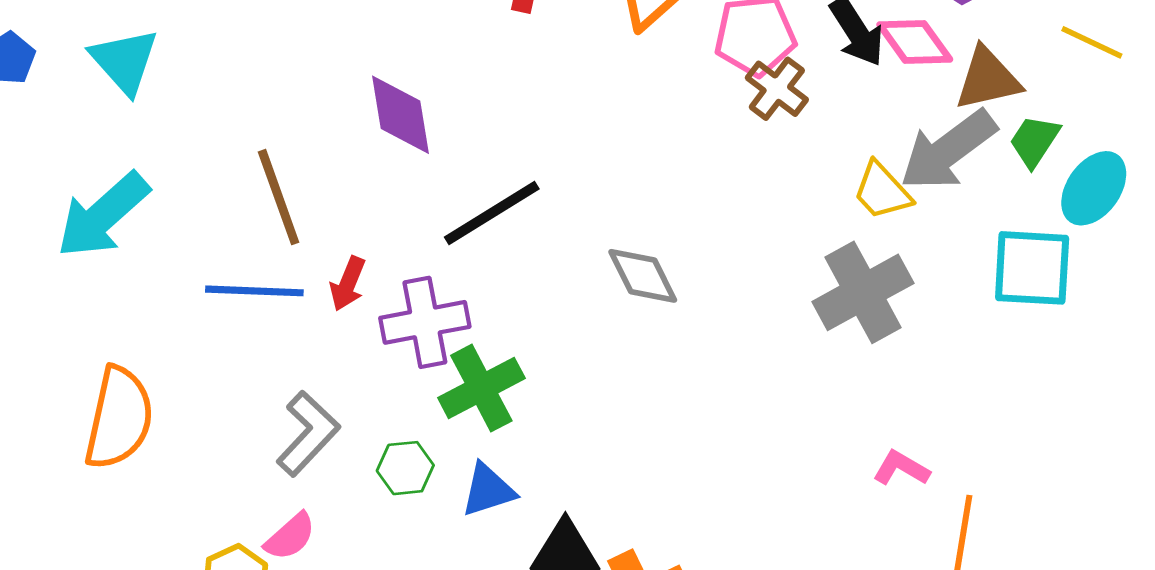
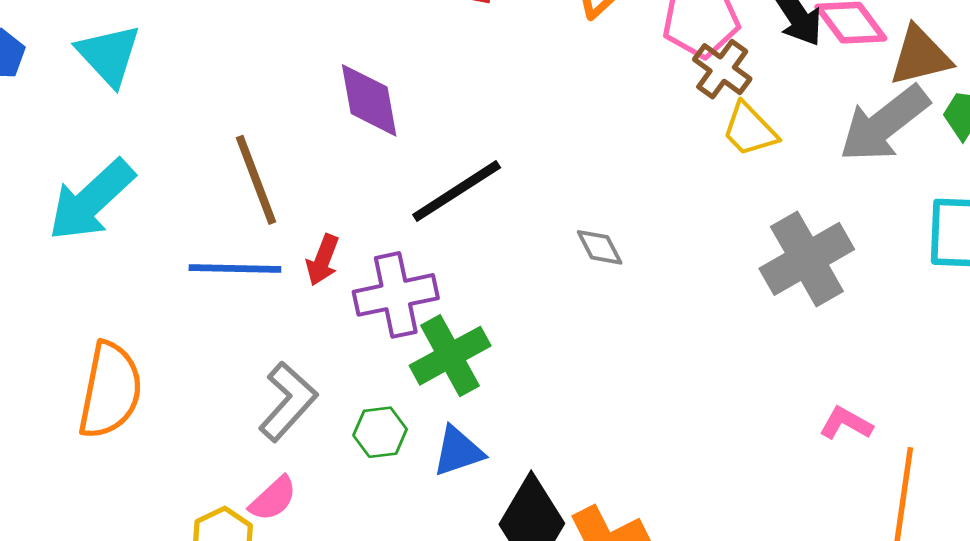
yellow trapezoid: (882, 191) -> (750, 130), moved
gray diamond: (643, 276) -> (600, 247), size x0.7

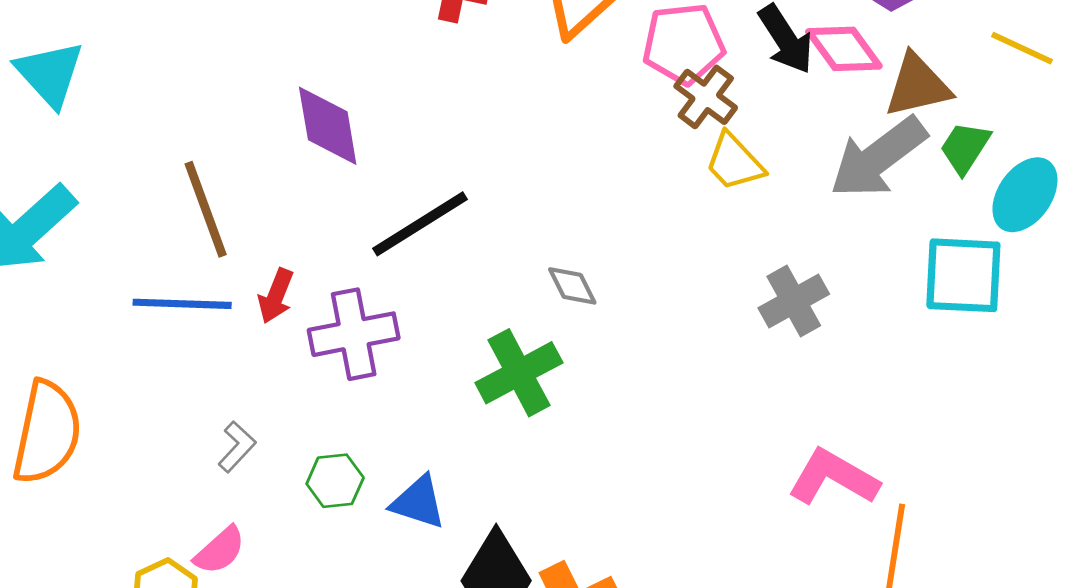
gray cross: (807, 259) -> (794, 301), size x0.7
green cross: (450, 356) -> (519, 373), moved
gray L-shape: (288, 402) -> (237, 447), size x0.6
pink L-shape: (846, 423) -> (833, 477), size x1.6
blue triangle: (458, 451) -> (418, 502), turned 36

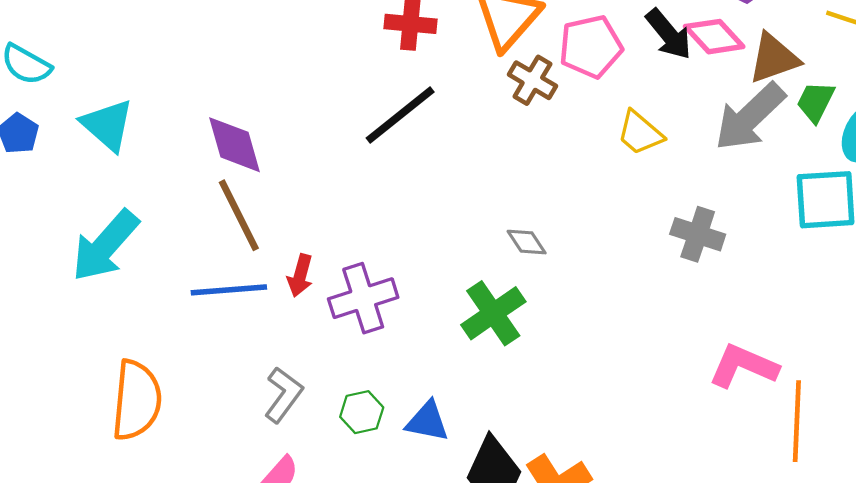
brown cross: (706, 97) -> (532, 80), moved
purple diamond: (328, 126) -> (234, 145), moved
black line: (420, 224) -> (400, 115), moved
gray cross: (794, 301) -> (698, 234), turned -36
gray L-shape: (237, 447) -> (283, 395), size x1.4

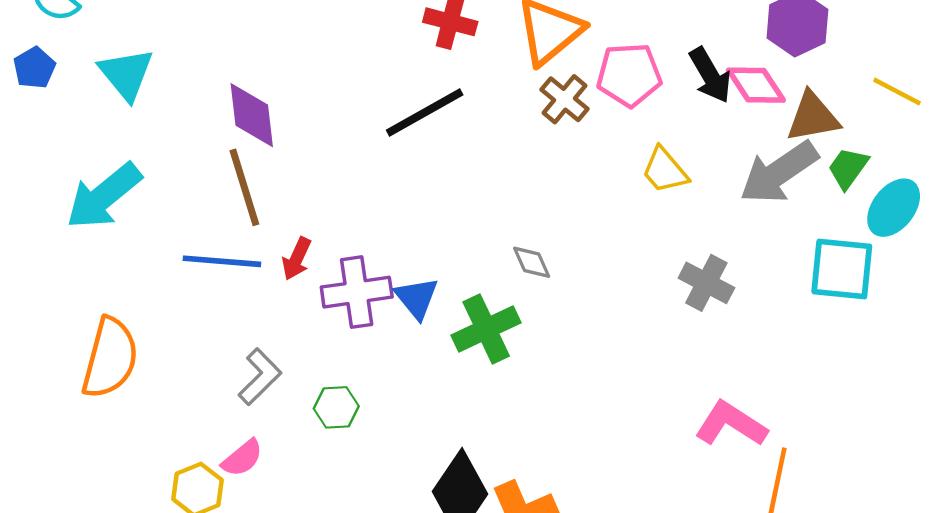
blue triangle: (427, 421) -> (417, 298), moved, turned 30

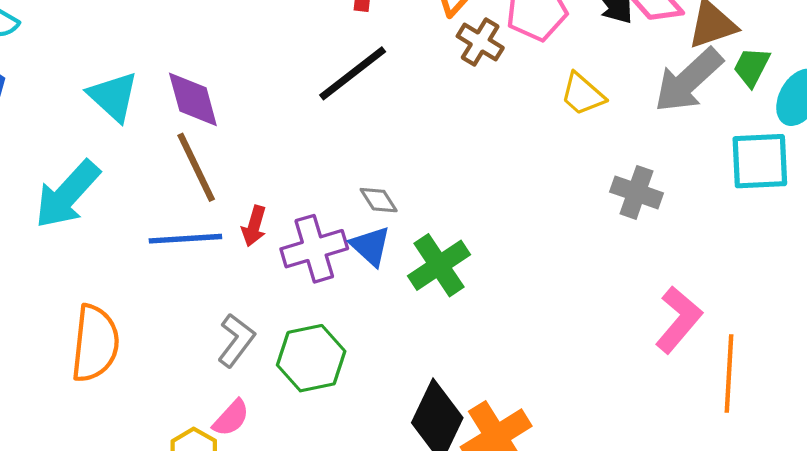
cyan triangle: (126, 74) -> (113, 96), moved
gray diamond: (532, 262) -> (379, 200), moved
green hexagon: (336, 407) -> (311, 358), size x1.6
pink L-shape: (731, 424) -> (679, 320), turned 106

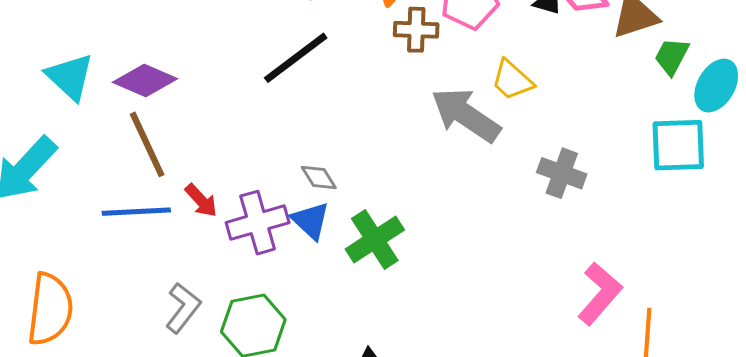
brown cross: (480, 42) -> (416, 30), turned -30
gray arrow: (688, 80) -> (466, 115), moved, turned 76
purple diamond: (193, 99) -> (145, 80), turned -52
red arrow: (254, 226) -> (201, 201), turned -60

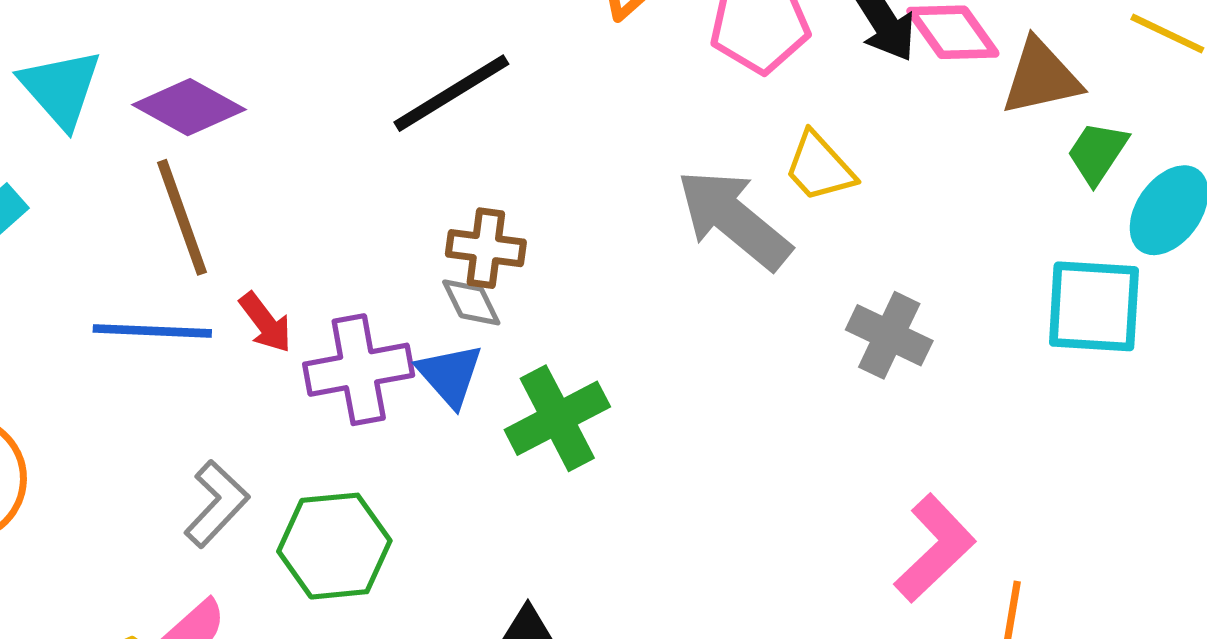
brown cross: (416, 30) -> (486, 248), moved

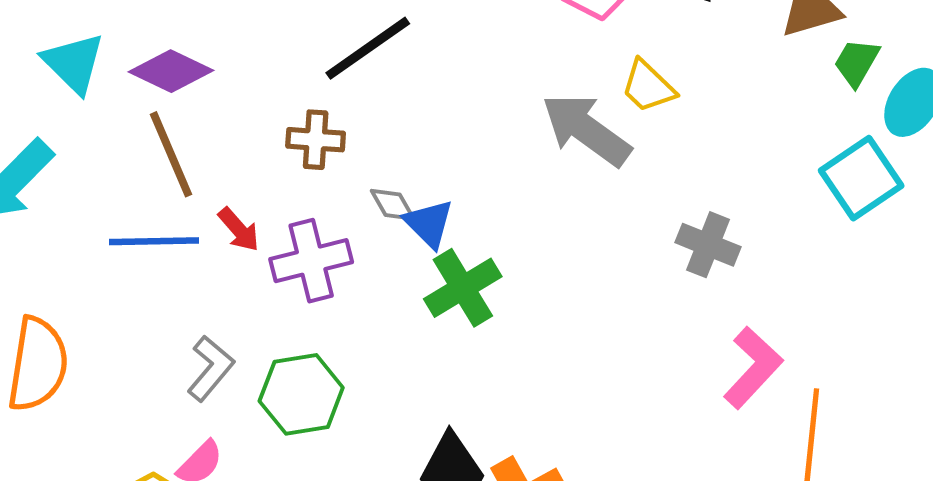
brown cross: (486, 248) -> (316, 140), moved
cyan square: (1094, 306) -> (861, 178), turned -34
gray cross: (889, 335) -> (708, 245), moved
blue triangle: (450, 375) -> (429, 223), moved

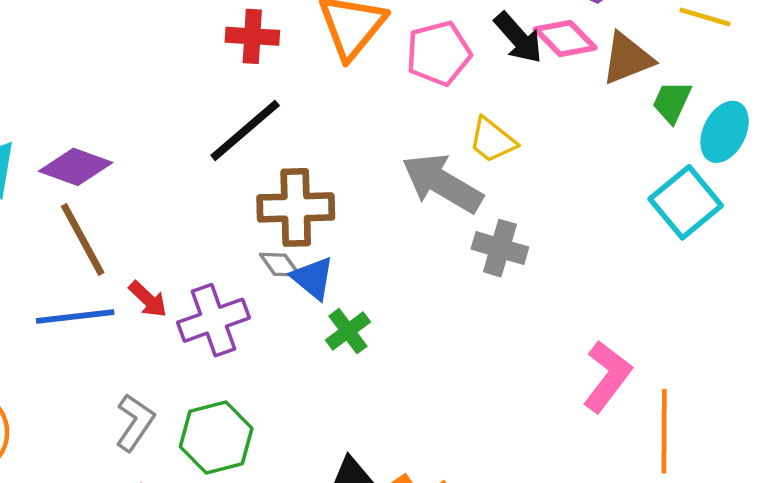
brown cross: (316, 140) -> (296, 207), moved, size x1.5
gray cross: (708, 245) -> (500, 248), moved
green cross: (463, 288) -> (348, 331), size x0.7

